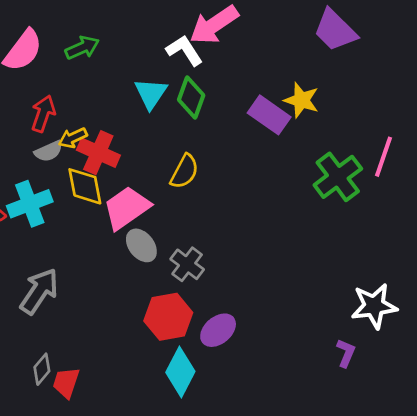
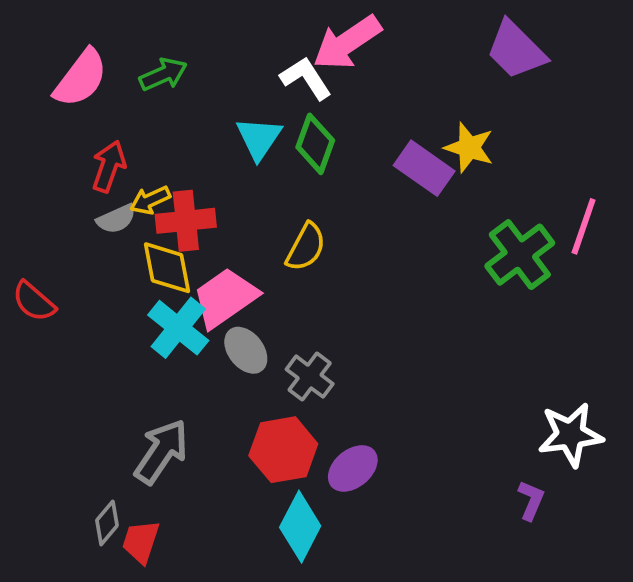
red cross: (98, 153) -> (186, 221), turned -30
cyan cross: (30, 204) -> (178, 328), moved, turned -30
gray arrow: (39, 291) -> (161, 452), moved

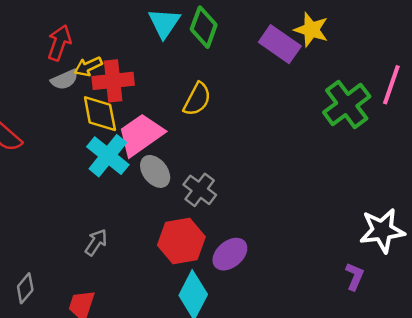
gray arrow: (161, 452) -> (96, 242), size x0.6
gray diamond: (107, 523) -> (25, 288), moved

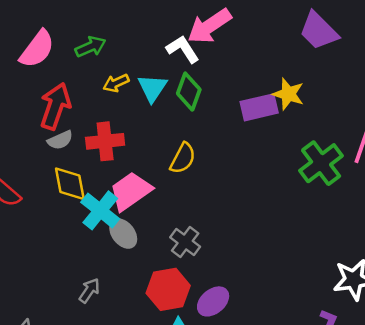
red arrow: (59, 43) -> (55, 106), size x1.4
purple rectangle: (280, 44) -> (259, 107), turned -48
yellow arrow: (88, 66) -> (116, 83), moved
yellow diamond: (100, 114) -> (70, 184), moved
gray ellipse: (155, 171) -> (123, 234), moved

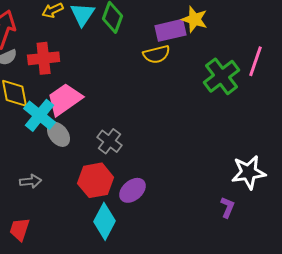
yellow semicircle: (183, 158) -> (157, 54), moved, turned 48
gray arrow: (89, 291) -> (31, 181), turned 50

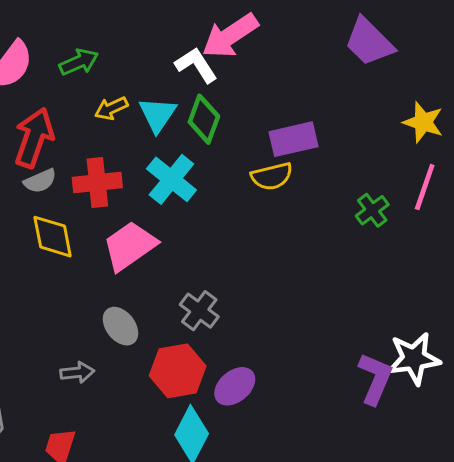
yellow star: (195, 19) -> (423, 122), moved
green cross: (222, 76) -> (372, 210), size x0.6
cyan cross: (40, 115) -> (171, 179), moved
gray ellipse: (59, 134) -> (120, 326), moved
purple L-shape: (228, 207) -> (375, 379), moved, size x1.6

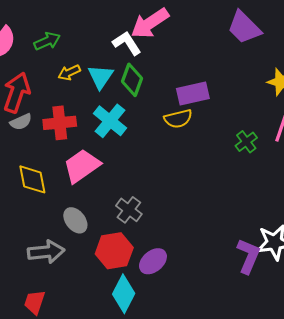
yellow diamond: (53, 237) -> (32, 179), moved
gray arrow: (77, 372) -> (46, 252), size x1.6

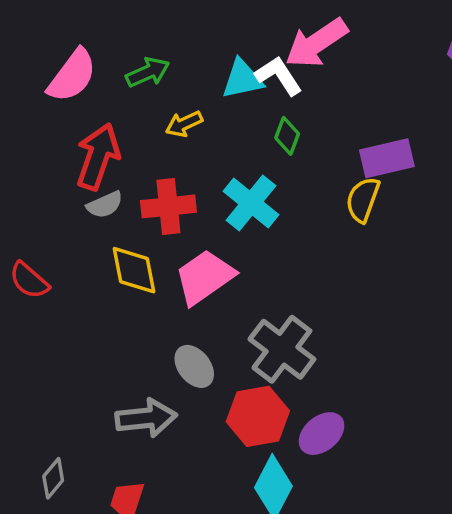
cyan triangle: (101, 77) -> (242, 79), moved, turned 44
green diamond: (132, 80) -> (287, 136), size x0.7
yellow semicircle: (178, 119) -> (363, 200), turned 124
yellow diamond: (32, 179) -> (134, 270), moved
gray cross: (129, 210) -> (282, 349), size x1.5

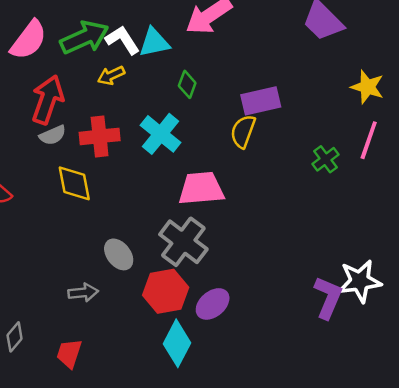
green arrow: (148, 72) -> (84, 37), size x1.5
white L-shape: (279, 76) -> (122, 40), moved
pink trapezoid: (205, 277) -> (201, 188), moved, turned 30
gray arrow: (146, 418) -> (83, 293), size x0.7

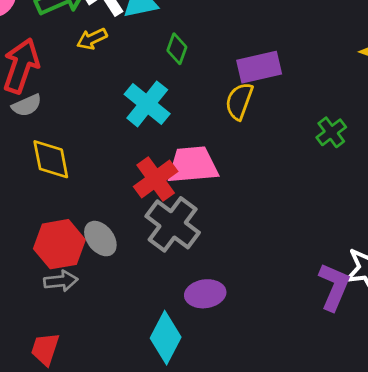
red cross: (100, 136) -> (156, 179), moved, turned -30
red hexagon: (166, 291) -> (59, 244), moved
purple ellipse: (213, 304) -> (205, 294), turned 32

